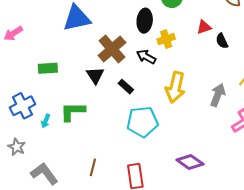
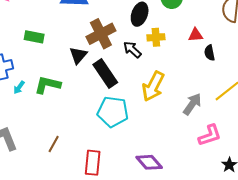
black rectangle: (126, 87) -> (105, 74), size x1.8

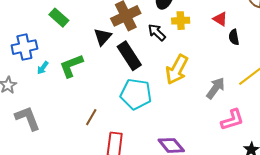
red triangle: (195, 35) -> (220, 19), turned 35
green rectangle: (34, 37) -> (59, 18), turned 30
green L-shape: (48, 85) -> (71, 66), turned -36
brown line: (54, 144) -> (91, 117), moved

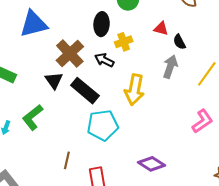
gray arrow: (216, 88) -> (170, 67), moved

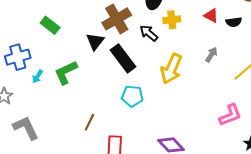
black semicircle: (179, 42) -> (234, 22), moved, turned -84
gray arrow: (170, 67) -> (211, 55), size x0.7
cyan pentagon: (103, 125) -> (132, 96), size x0.7

